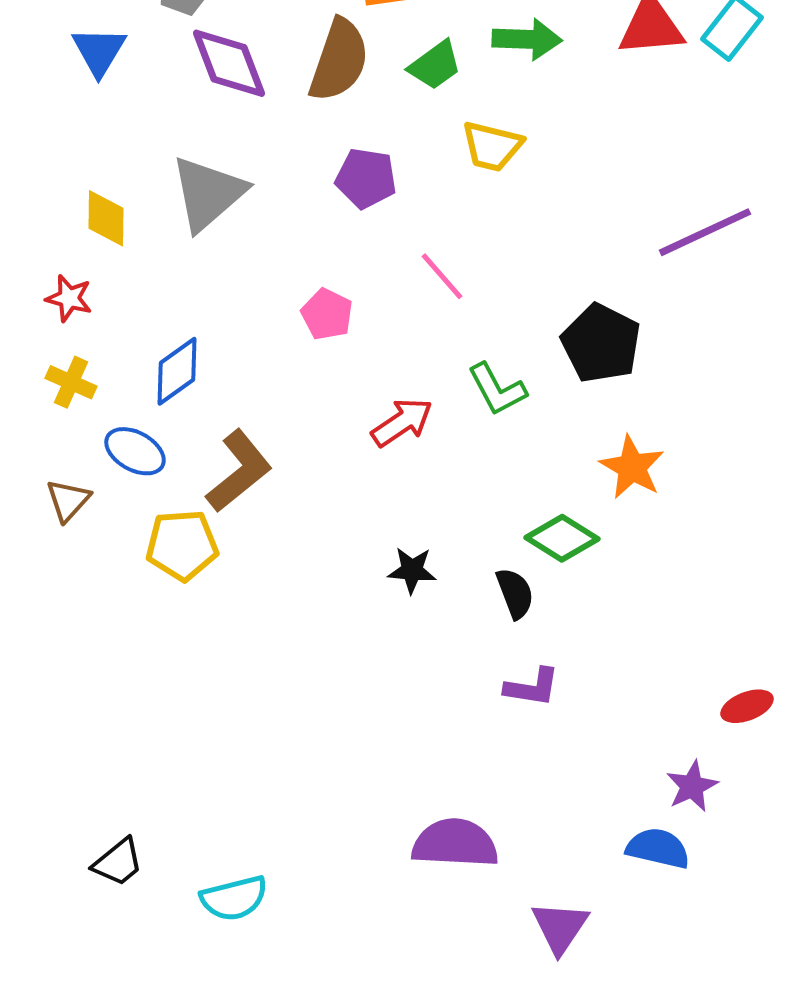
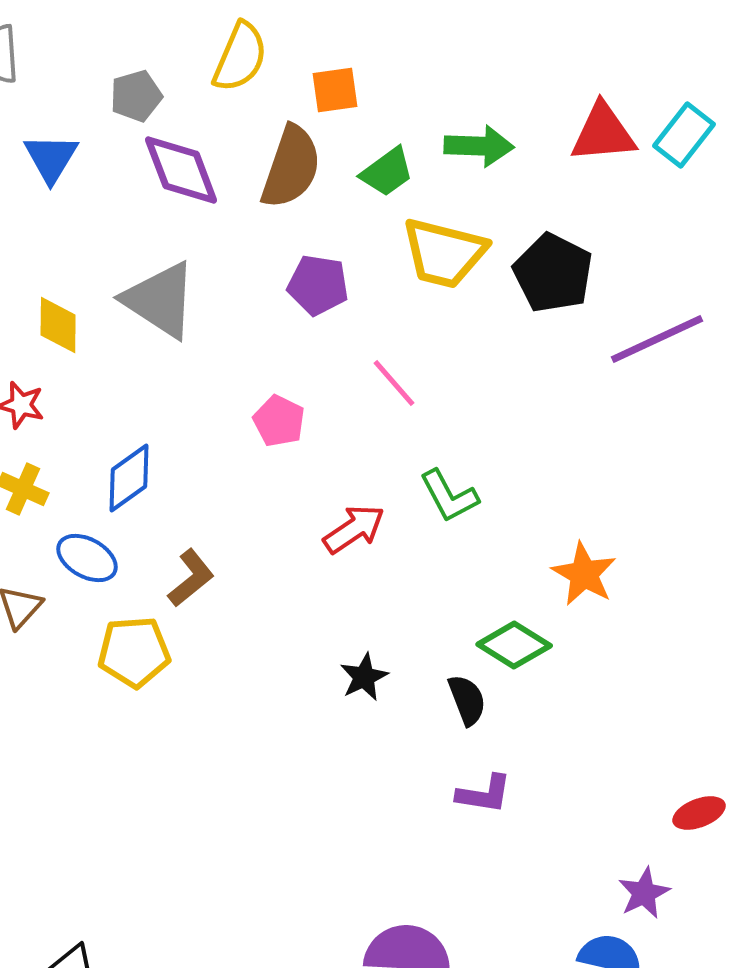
yellow trapezoid: (492, 146) -> (444, 253), size x1.4
gray triangle: (208, 193) -> (160, 300), turned -46
black pentagon: (601, 343) -> (553, 273), moved
brown L-shape: (239, 471) -> (191, 578), size x0.7
black star: (412, 570) -> (364, 677), turned -30

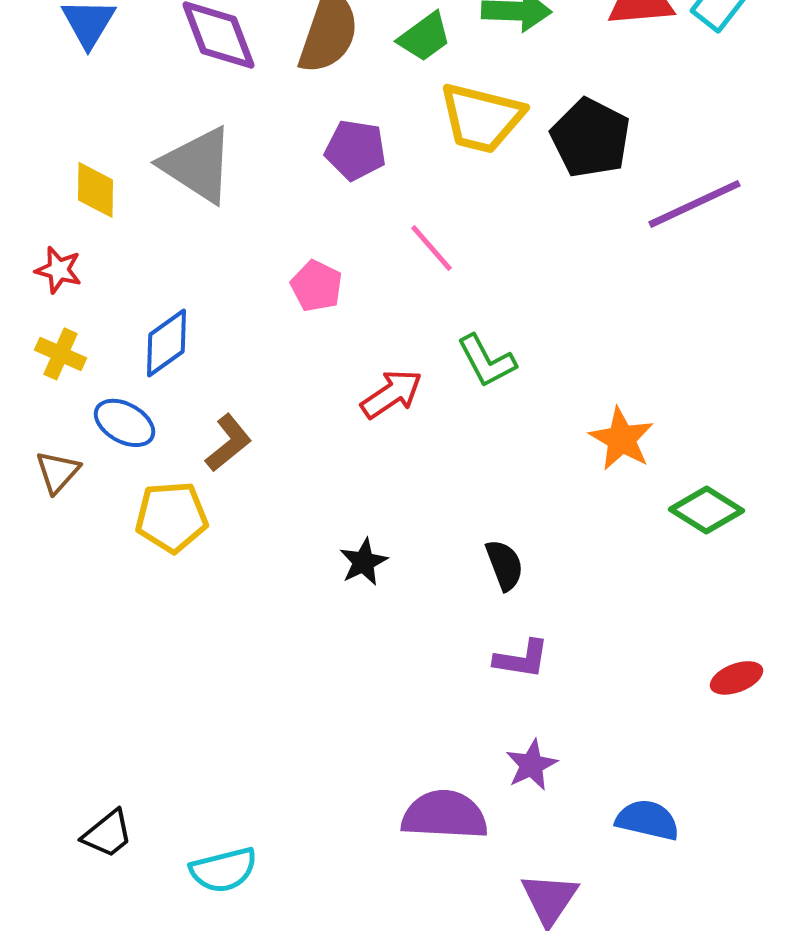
green diamond: (514, 645) -> (706, 510), moved
black star: (364, 677) -> (364, 562), moved
purple star: (644, 893) -> (532, 765), moved

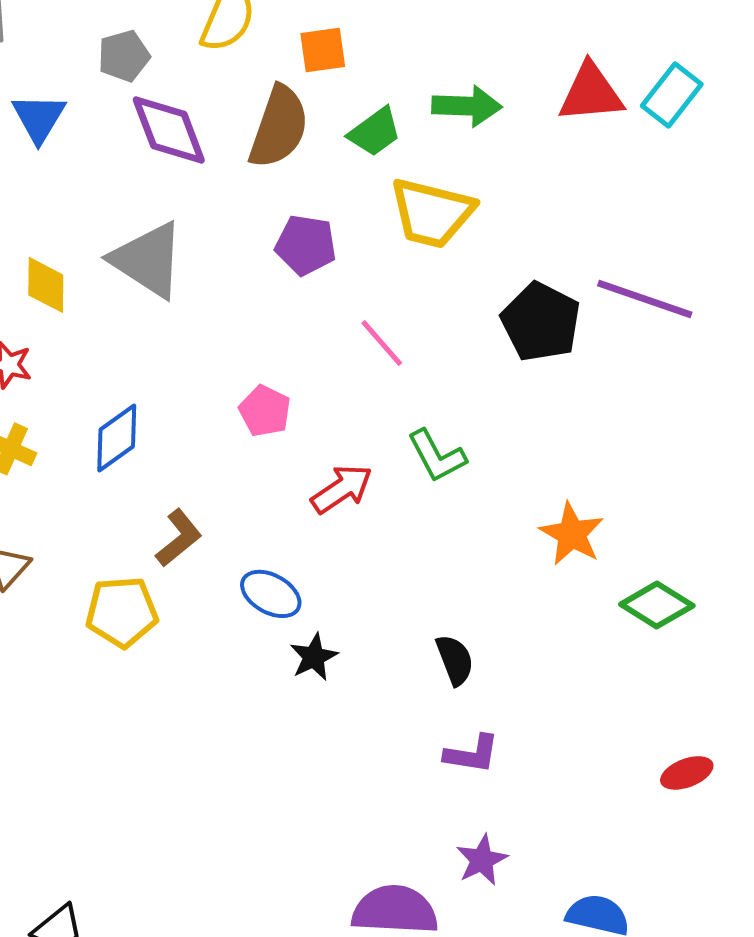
black pentagon: (590, 138) -> (541, 322), moved
purple line: (694, 204) -> (645, 299), turned 44
pink pentagon: (316, 286) -> (265, 411), moved
blue ellipse: (124, 423) -> (271, 594), moved

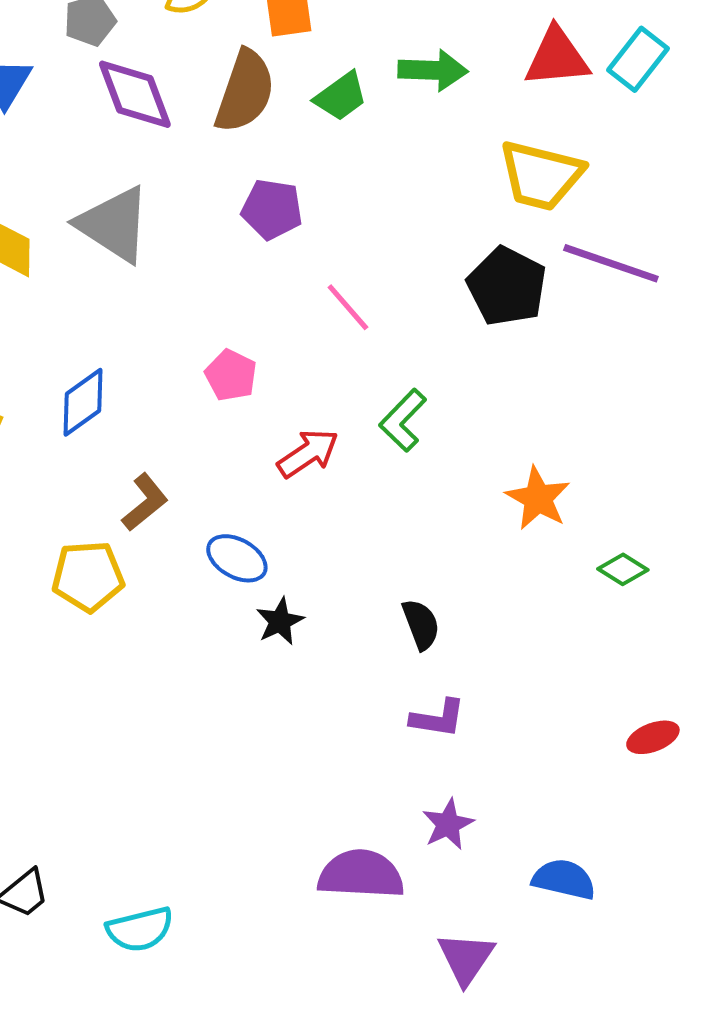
yellow trapezoid: (432, 213) -> (541, 175), moved
green L-shape: (437, 456) -> (403, 420), turned 72
green diamond: (657, 605) -> (623, 569), size x0.7

